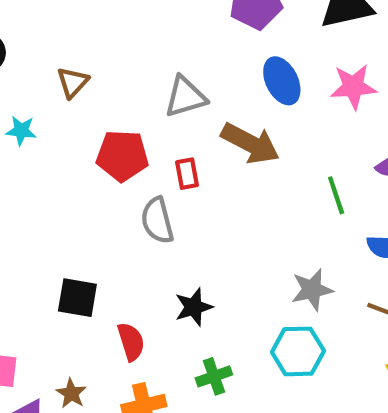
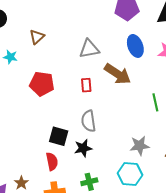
red pentagon: (122, 156) -> (42, 84), moved
gray semicircle: (157, 220) -> (89, 121), moved
black square: (77, 298) -> (59, 136), moved

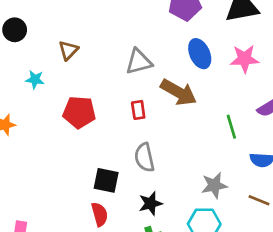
black star: (83, 148) -> (151, 203), moved

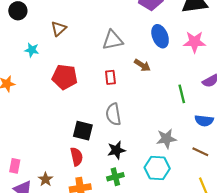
brown arrow: (179, 92) -> (142, 65), size x0.6

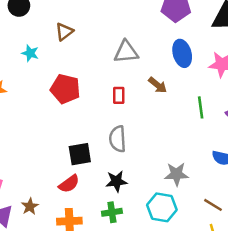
green line: (182, 94) -> (201, 107), moved
black square: (83, 131) -> (80, 154), turned -30
brown line: (200, 152) -> (213, 205), moved
red semicircle: (77, 157) -> (69, 184), turned 60

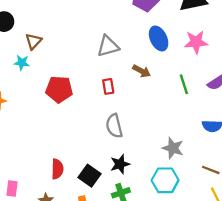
brown triangle: (64, 32) -> (33, 41), moved
black square: (80, 154) -> (89, 176), moved, turned -35
gray star: (176, 174) -> (173, 148), turned 30
red semicircle: (69, 184) -> (57, 169), moved, turned -42

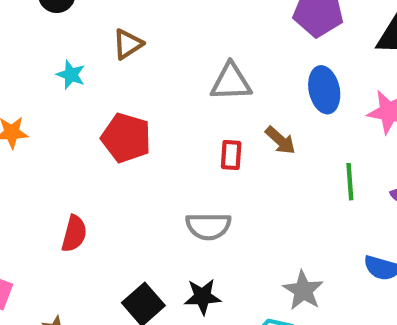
brown triangle: (33, 41) -> (128, 44), moved
red rectangle: (108, 86) -> (231, 155), moved
gray semicircle: (114, 126) -> (208, 226), turned -90
red semicircle: (57, 169) -> (74, 234), moved

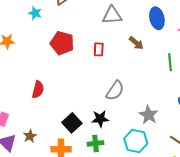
red rectangle: (231, 155) -> (99, 49), moved
gray semicircle: (208, 226) -> (115, 91), moved, turned -55

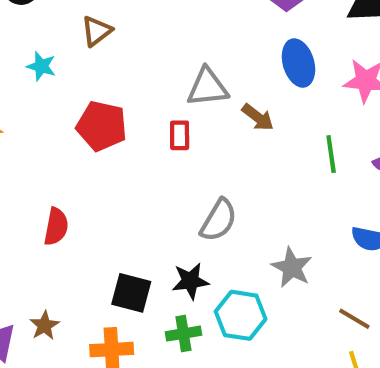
gray triangle: (112, 15) -> (208, 87), moved
black square: (72, 123) -> (131, 293), turned -30
cyan hexagon: (136, 141) -> (241, 315), moved

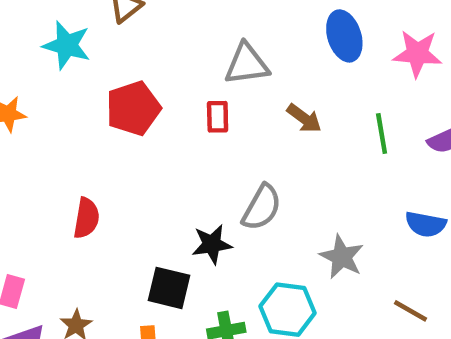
cyan star: (41, 66) -> (67, 45), size x1.5
brown arrow: (258, 117) -> (304, 118), moved
red pentagon: (102, 126) -> (133, 108), turned -30
black star: (190, 281) -> (212, 244), moved

